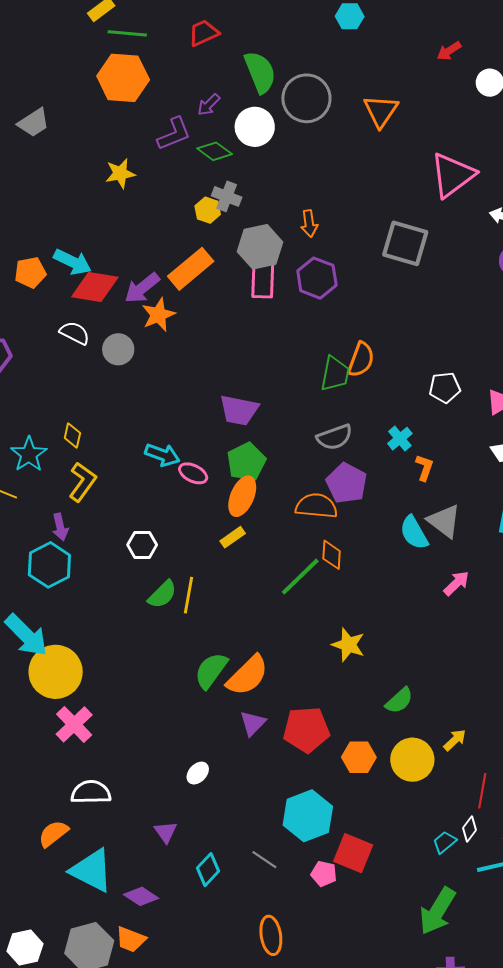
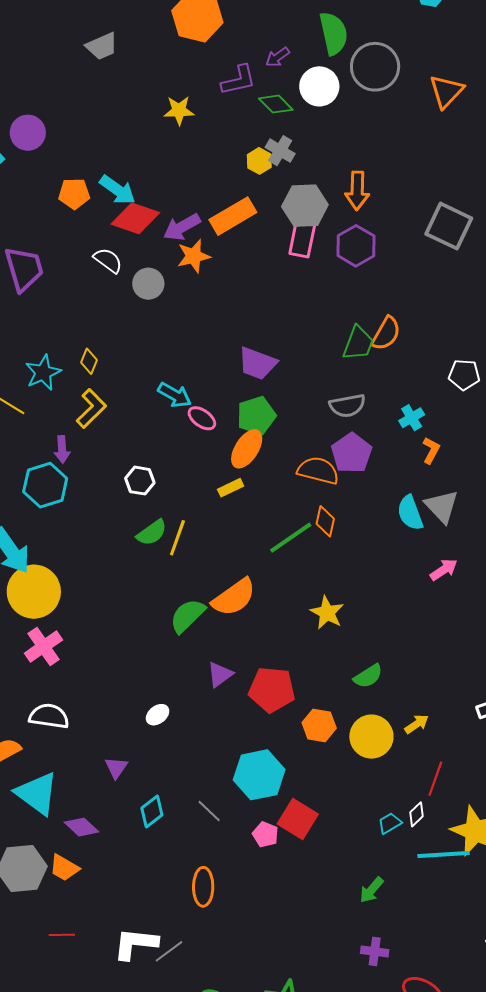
orange arrow: (309, 224) -> (357, 191), size x1.4
orange semicircle: (248, 675) -> (234, 597), moved
green arrow: (437, 911) -> (371, 890), size x0.6

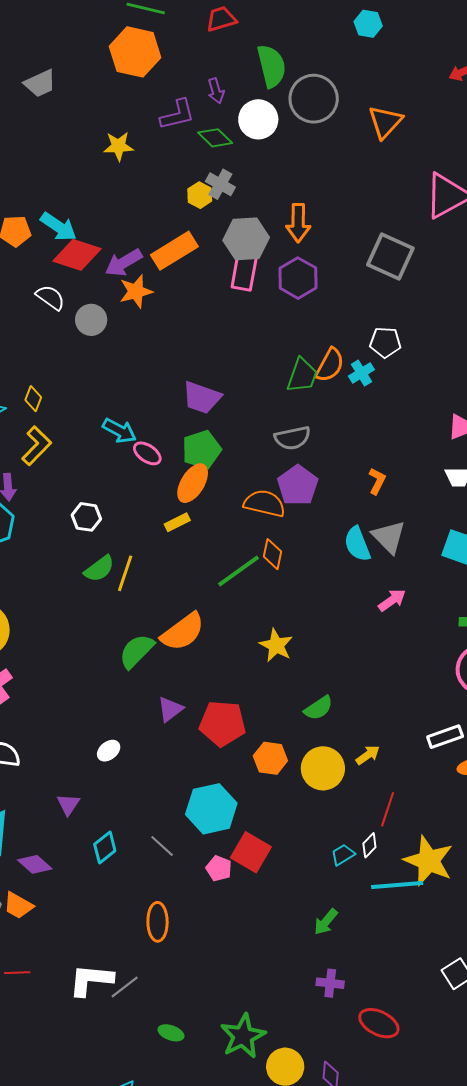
purple arrow: (277, 57) -> (216, 91), turned -70
white pentagon: (464, 375) -> (385, 342), moved
cyan cross: (412, 418) -> (361, 373), moved

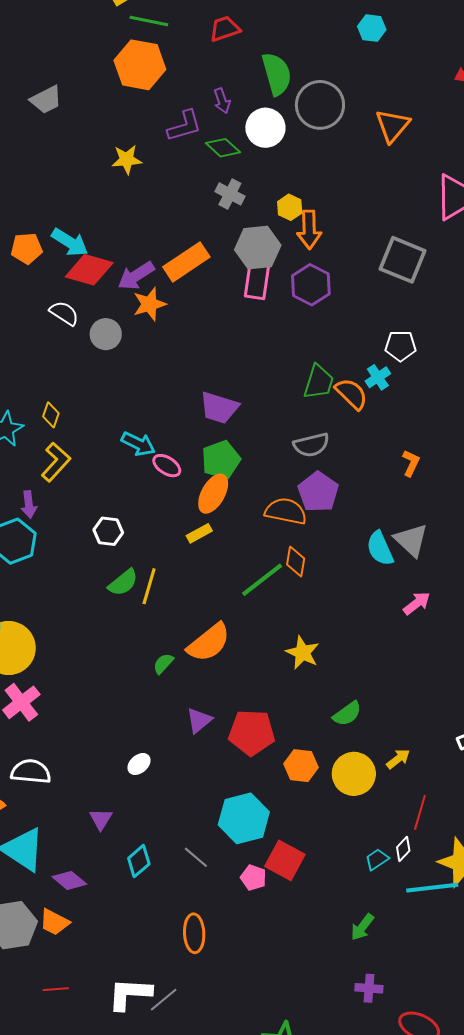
yellow hexagon: (200, 195) -> (290, 207), moved
orange semicircle: (330, 365) -> (351, 394), moved, turned -72
orange L-shape: (377, 481) -> (411, 463), moved
green semicircle: (137, 651) -> (163, 664), size x0.6

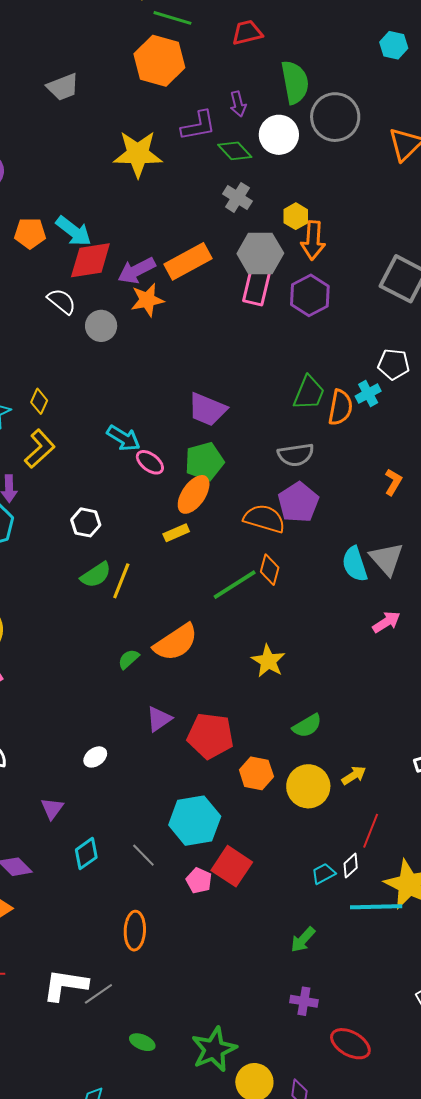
yellow star: (127, 160) -> (138, 154), size x1.6
red diamond: (89, 270) -> (90, 260), turned -30
orange semicircle: (351, 394) -> (340, 407), turned 51

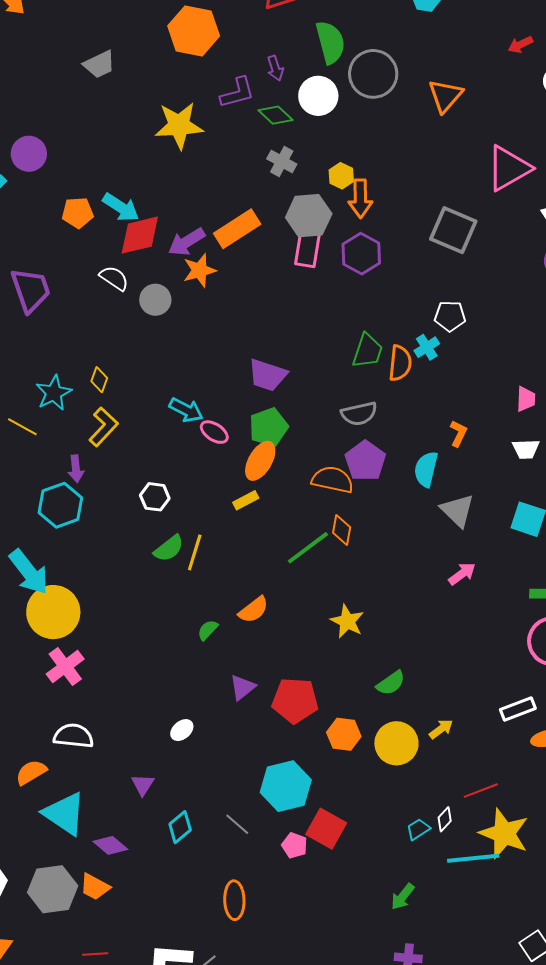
cyan semicircle: (355, 564) -> (426, 469), moved, turned 36
orange semicircle: (176, 642) -> (254, 610), size x0.7
red line: (371, 831) -> (481, 791), moved, turned 52

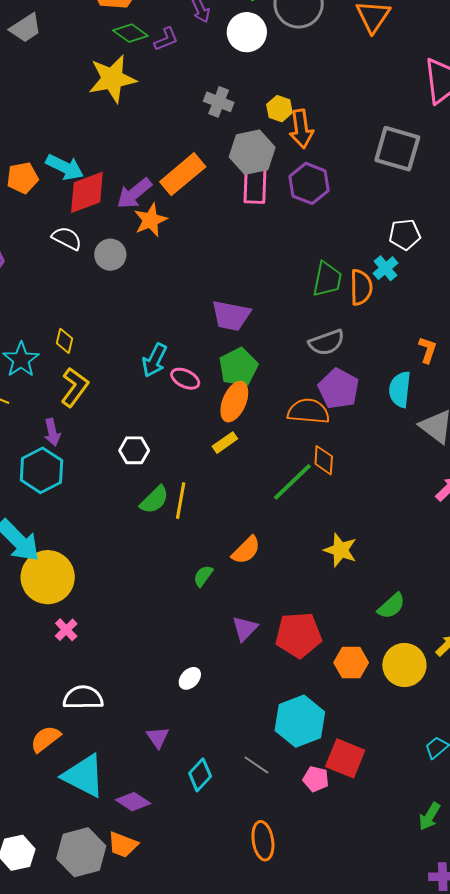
purple L-shape: (237, 93) -> (166, 39), size x0.7
green diamond: (276, 115) -> (130, 33), moved
cyan arrow: (186, 410) -> (155, 360), turned 96
pink cross: (65, 667) -> (66, 630), size x0.6

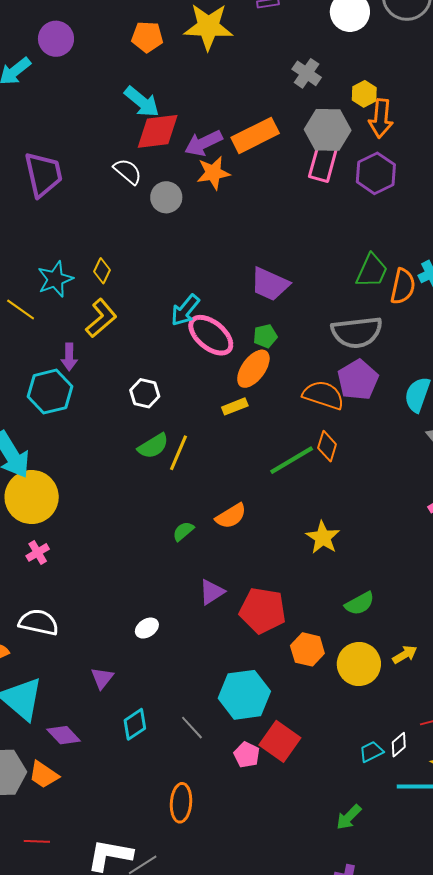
orange pentagon: (22, 178) -> (147, 37), moved
gray semicircle: (327, 342) -> (357, 332), size x1.4
green pentagon: (238, 367) -> (265, 336), size x0.6
pink ellipse: (185, 379) -> (211, 335), size x1.6

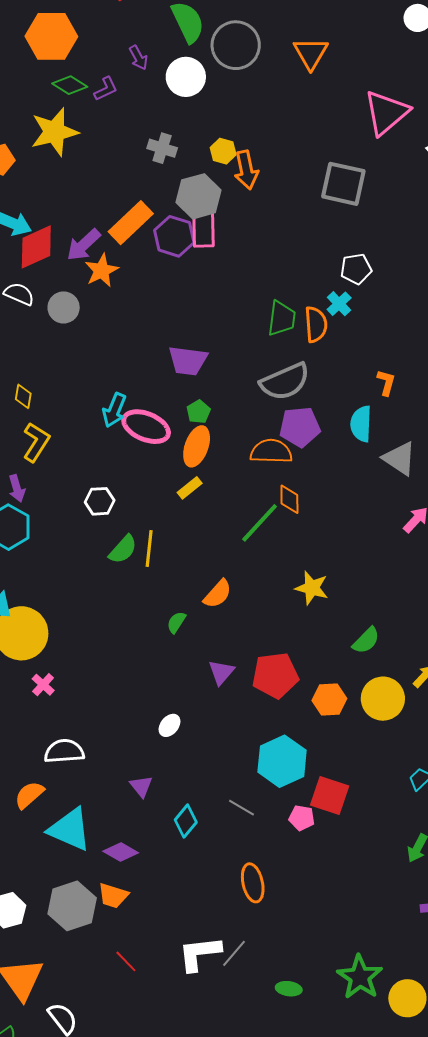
purple hexagon: (376, 173) -> (174, 236), moved
purple pentagon: (358, 380) -> (300, 427), turned -30
red line: (37, 841) -> (126, 961), turned 60

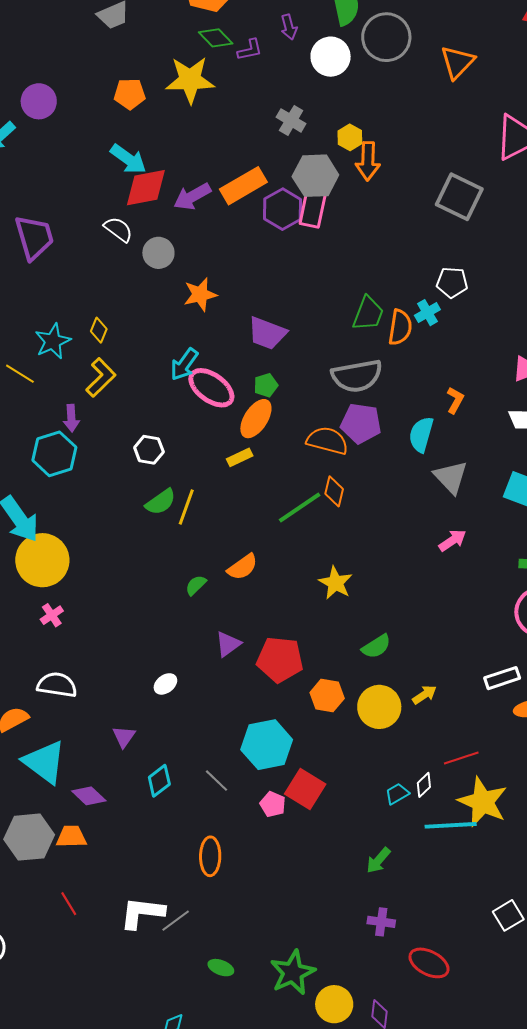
orange star: (102, 270) -> (200, 294), moved
orange trapezoid: (113, 896) -> (71, 837), turned 148

